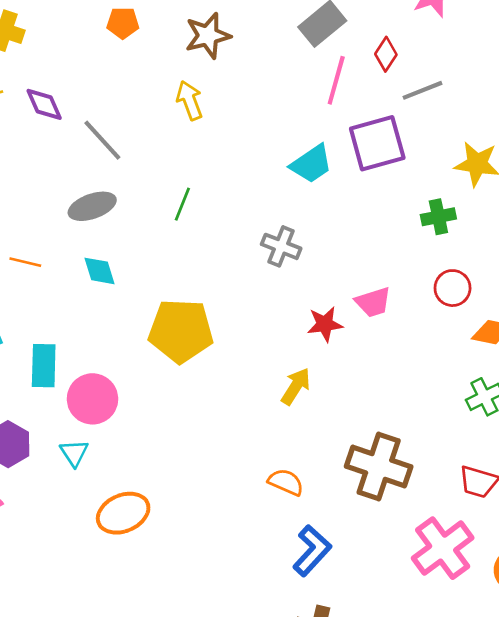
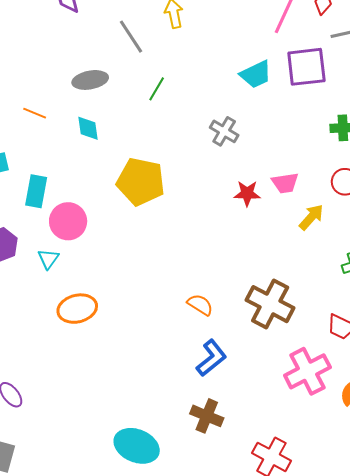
gray line: (102, 140) -> (131, 37), moved
yellow arrow: (296, 386) -> (311, 217), moved

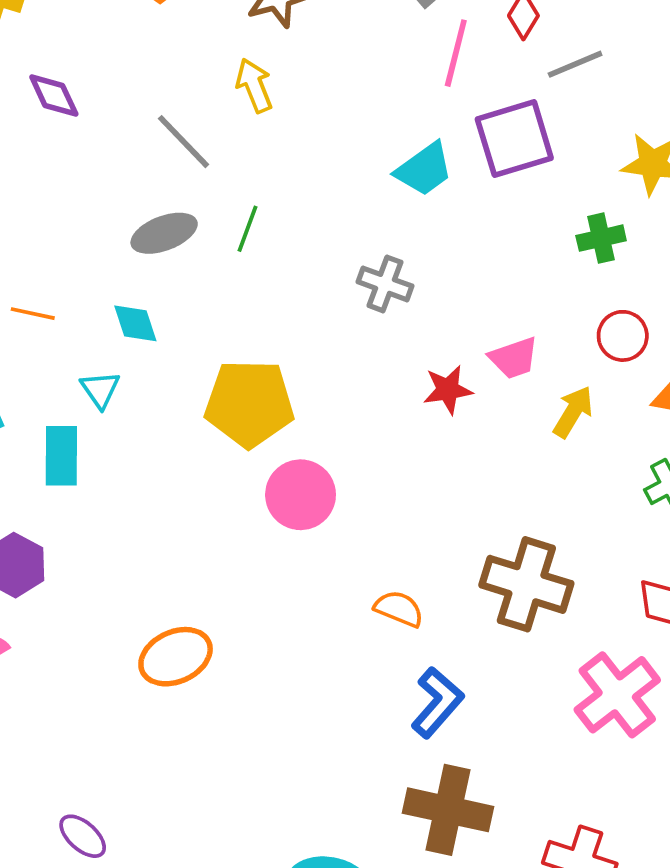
gray ellipse: (90, 80) -> (164, 233), moved
pink circle: (68, 221) -> (301, 495), moved
cyan triangle: (48, 259) -> (100, 390), moved
brown cross: (207, 416) -> (448, 810), size x1.4

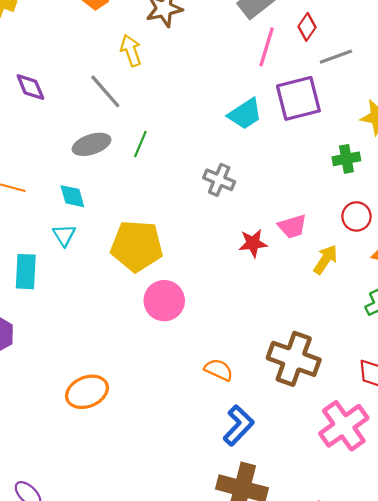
yellow arrow: (254, 85) -> (131, 50), moved
purple diamond: (54, 95) -> (30, 87), moved
cyan triangle: (100, 390) -> (64, 235), moved

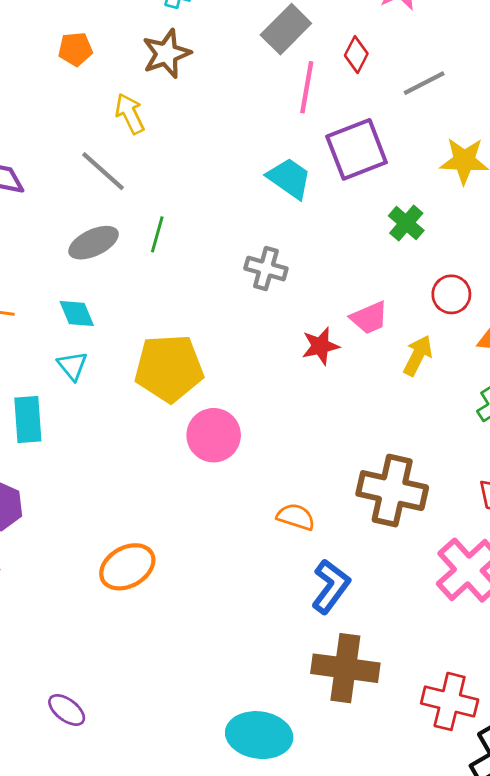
gray line: (336, 57) -> (424, 83), moved
cyan trapezoid: (245, 114) -> (289, 178), turned -105
green cross: (346, 159) -> (406, 223), moved, turned -32

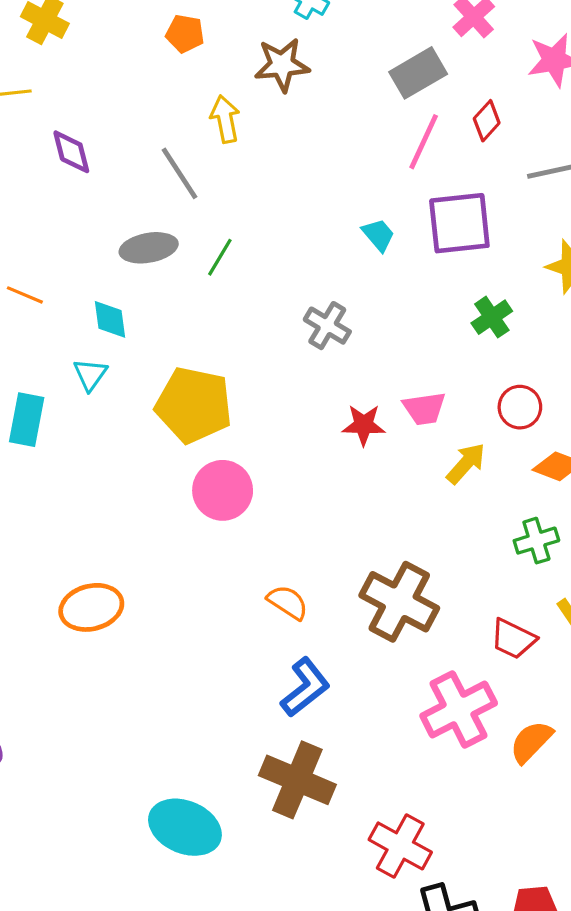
cyan trapezoid: (289, 178) -> (378, 235), size x0.7

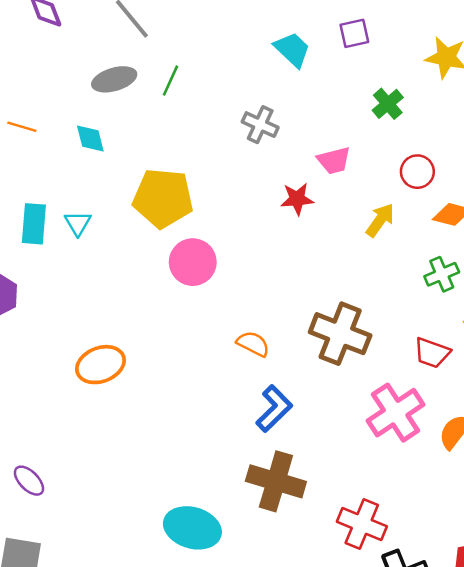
purple square: (459, 223) -> (354, 33), size x0.6
cyan trapezoid: (378, 235) -> (292, 50), size x1.4
cyan triangle: (90, 375) -> (78, 223), moved
pink trapezoid: (424, 408) -> (334, 160), moved

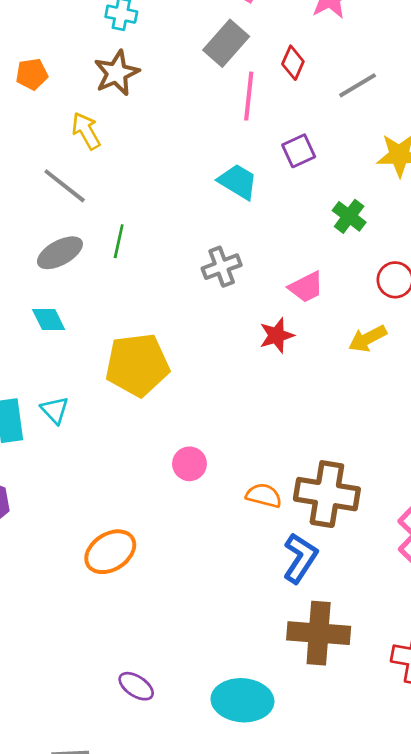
gray cross: (260, 125) -> (222, 267), turned -33
yellow arrow: (380, 220) -> (368, 339), turned -141
pink circle: (193, 262) -> (189, 464), moved, size x0.7
brown cross: (340, 334) -> (327, 494), moved
purple ellipse: (29, 481) -> (136, 686), moved

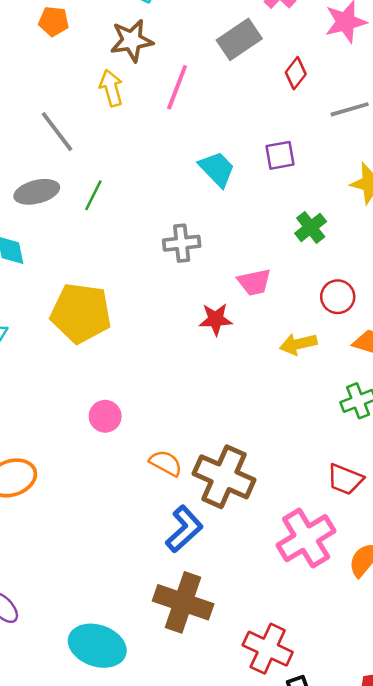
pink line: (249, 96) -> (177, 87), moved
yellow arrow: (86, 131) -> (111, 88), moved

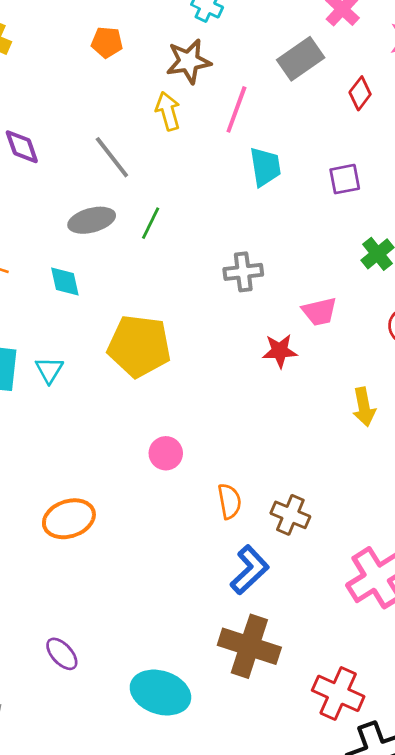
cyan trapezoid: (217, 169) -> (265, 167), moved, turned 36
yellow arrow: (298, 344) -> (364, 407), moved, turned -87
orange semicircle: (166, 463) -> (229, 501), turned 52
brown cross: (224, 477) -> (290, 515), size x0.6

